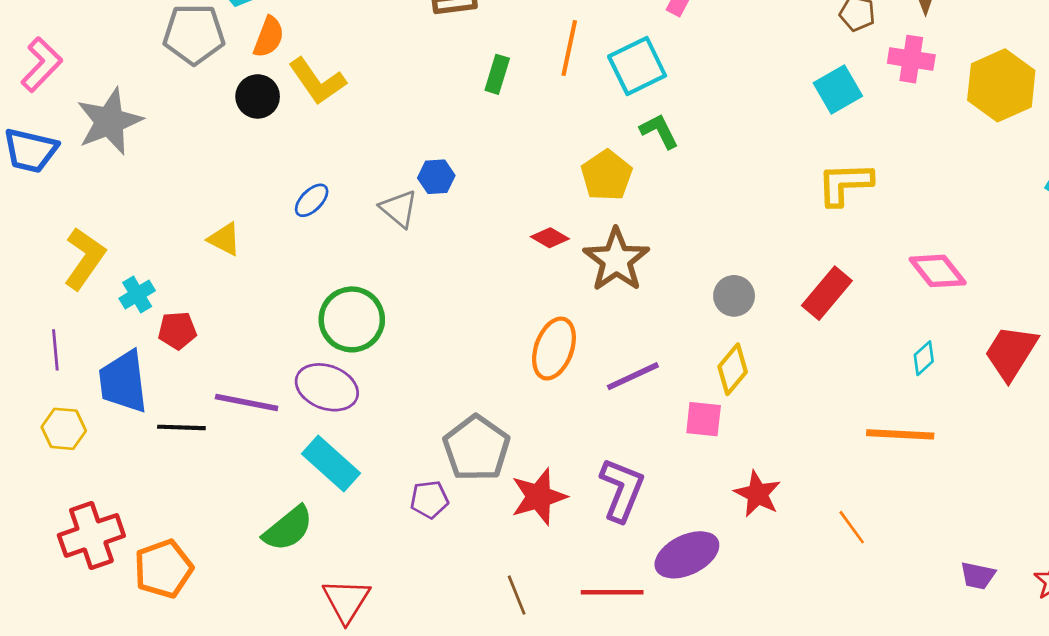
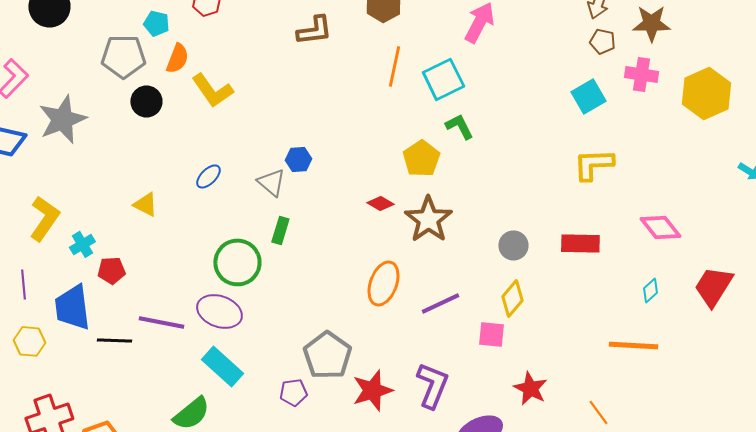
green rectangle: (497, 74) -> (280, 230), moved
black circle: (258, 96) -> (146, 101), moved
red rectangle: (827, 293) -> (580, 243), turned 51

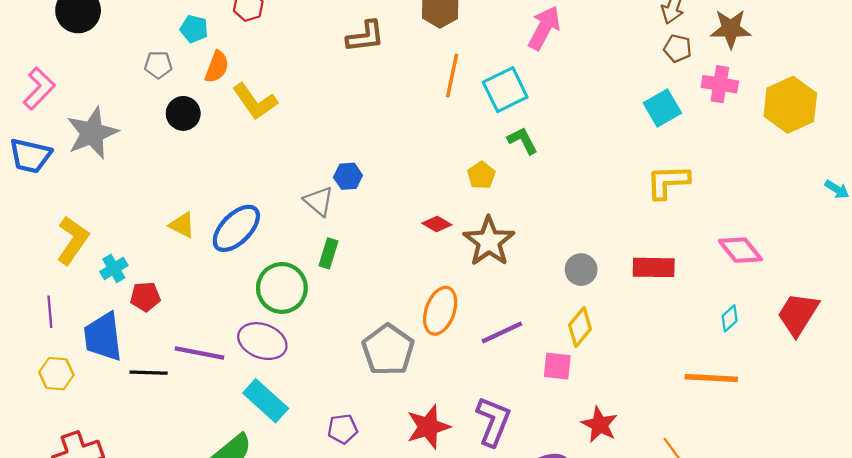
gray pentagon: (123, 56) -> (158, 65), size x0.6
yellow pentagon: (421, 158) -> (481, 175), size x0.7
blue ellipse: (208, 176) -> (236, 228), moved, size x1.8
gray pentagon: (327, 355) -> (388, 350), moved

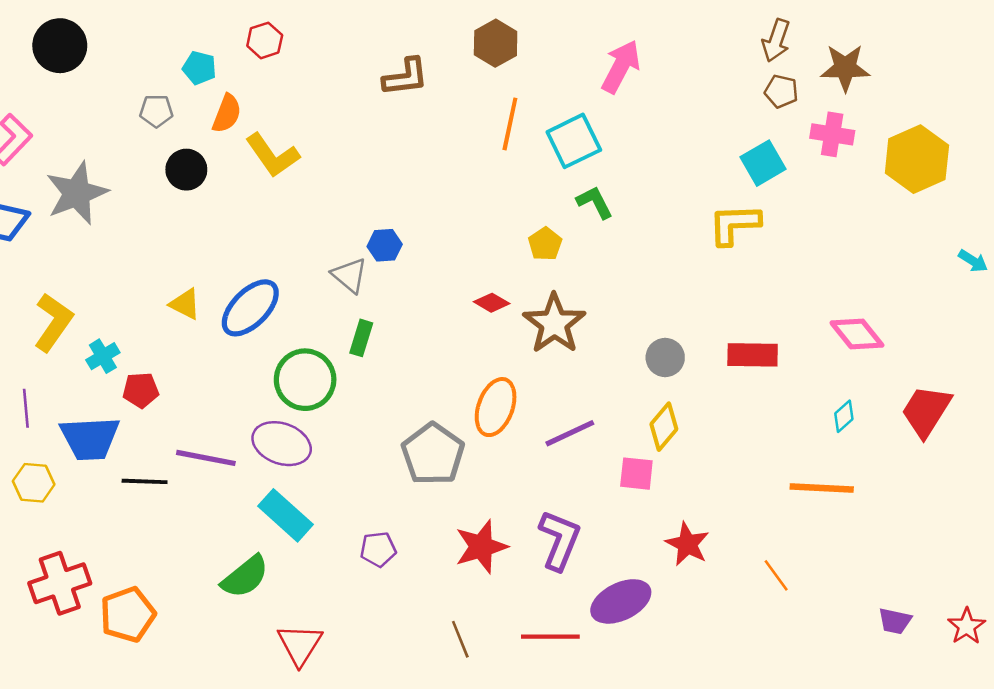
yellow L-shape: (668, 182) -> (734, 224), moved
blue trapezoid: (103, 337) -> (90, 438), turned -86

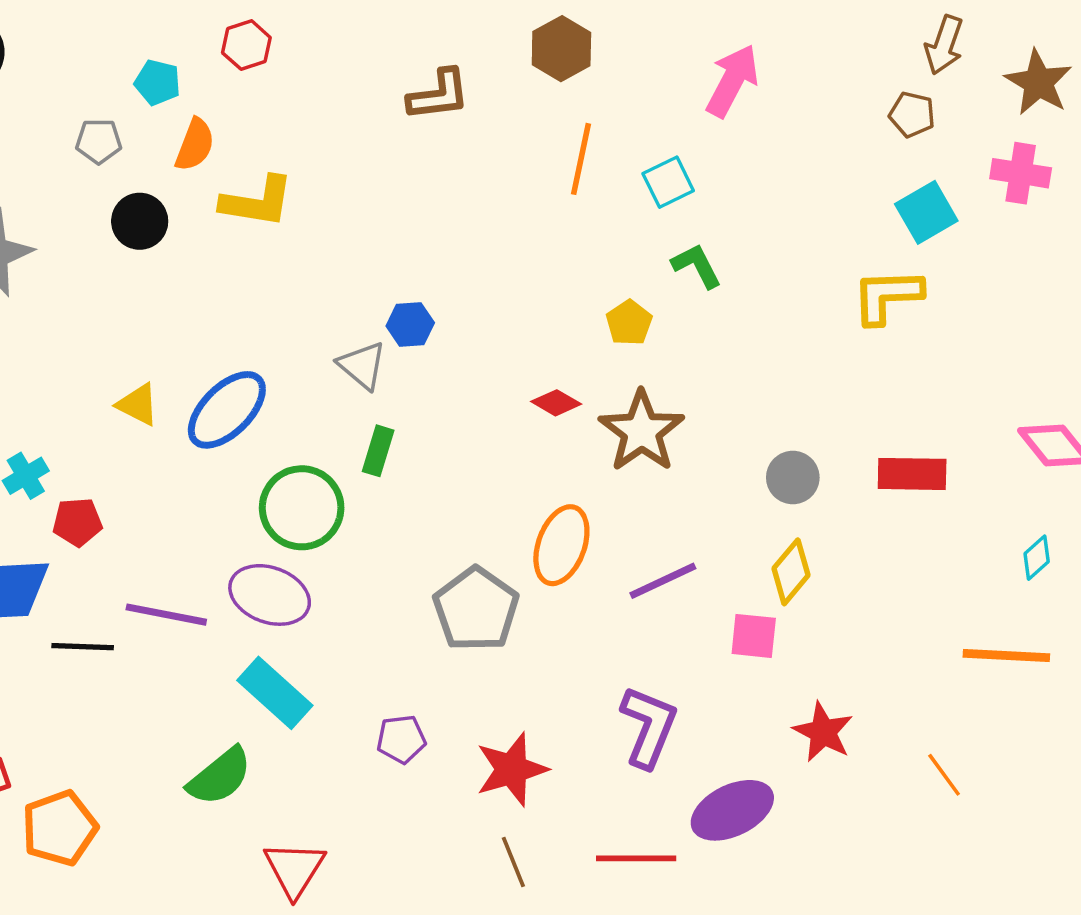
brown star: (845, 68) -> (1038, 82), turned 30
brown pentagon: (781, 91) -> (912, 114), moved
cyan square: (574, 141) -> (668, 182), size x0.7
yellow L-shape: (272, 155) -> (257, 202), turned -46
red star: (481, 547) -> (512, 769), moved

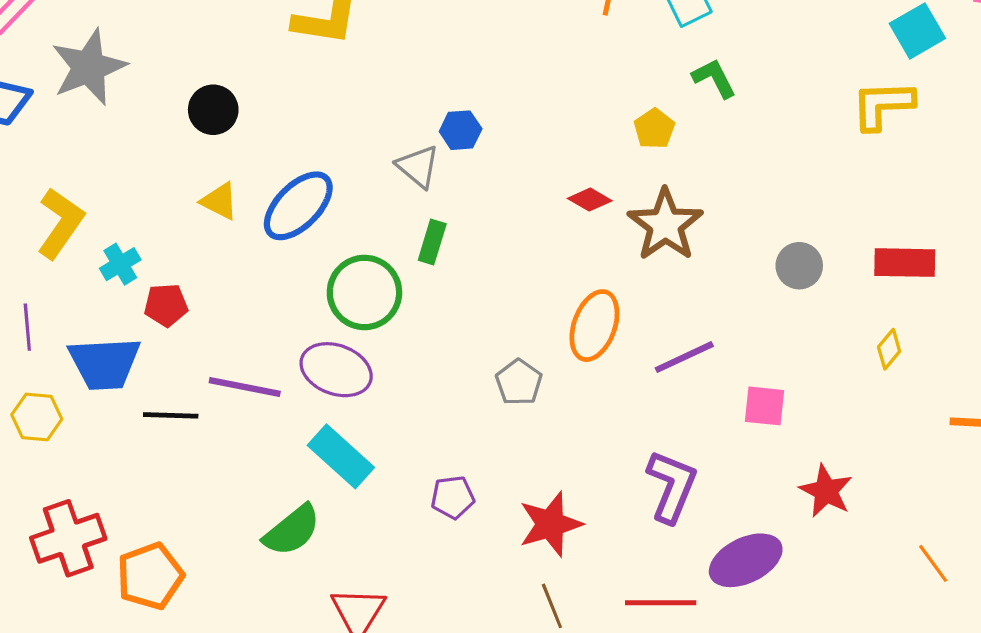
black circle: (140, 221) -> (213, 110), moved
yellow diamond: (791, 572) -> (889, 349), moved, size x0.7
gray pentagon: (476, 609) -> (519, 382), size x0.6
orange line: (944, 775) -> (933, 563), moved

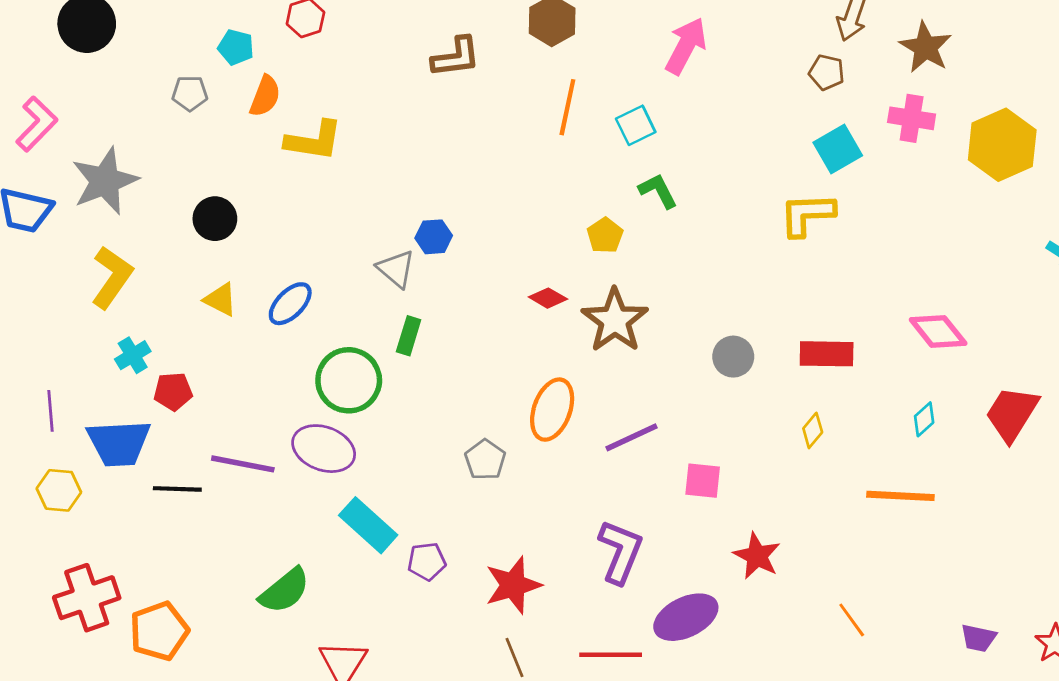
blue ellipse: (298, 206) -> (290, 304), size x0.7
yellow L-shape: (60, 223) -> (112, 277), moved
cyan rectangle: (341, 456) -> (368, 525), moved

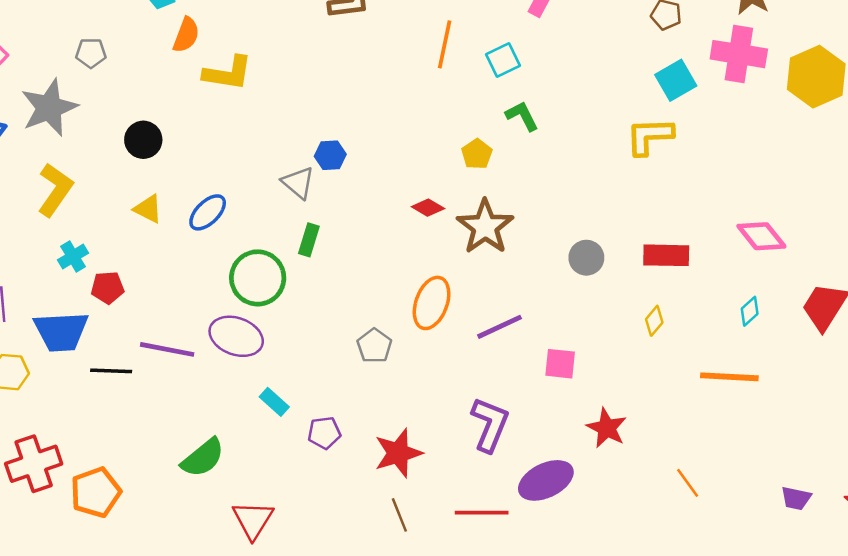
gray pentagon: (190, 93) -> (91, 53), moved
pink cross: (912, 118) -> (739, 54), size x1.4
cyan rectangle: (368, 525) -> (274, 402), size x0.6

